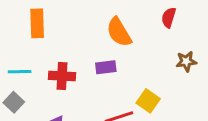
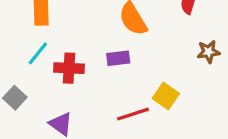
cyan line: (20, 72) -> (38, 53), moved, turned -50

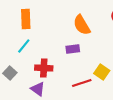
red cross: (69, 68) -> (44, 68), moved

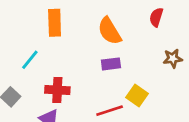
orange rectangle: (26, 19) -> (55, 23), moved
purple rectangle: (73, 49) -> (111, 64), moved

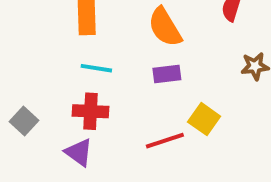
cyan line: (30, 60) -> (96, 68), moved, turned 60

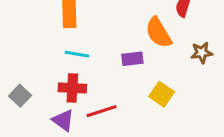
orange semicircle: (165, 27) -> (159, 33), moved
red line: (165, 141) -> (102, 111), moved

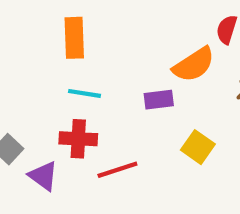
orange semicircle: (159, 33) -> (194, 65), turned -92
purple triangle: (63, 120) -> (43, 176), moved

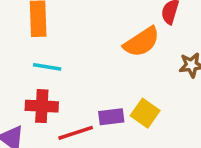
purple rectangle: (159, 100) -> (111, 117), moved

